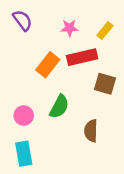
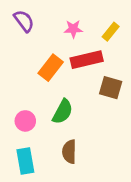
brown semicircle: (91, 131) -> (69, 152), moved

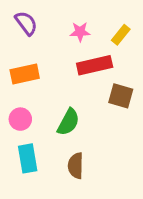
orange rectangle: (51, 68) -> (25, 74), moved, turned 40
pink circle: (25, 121) -> (20, 119), moved
cyan rectangle: (25, 161) -> (28, 158), moved

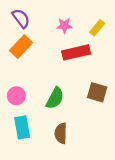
orange rectangle: (25, 74) -> (21, 47), moved, turned -35
brown square: (121, 96) -> (97, 92), moved

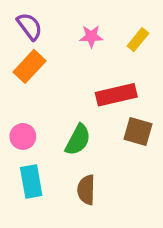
red rectangle: (76, 52) -> (116, 95), moved

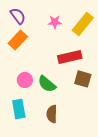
yellow rectangle: (138, 40) -> (83, 24), size x1.6
pink circle: (23, 136) -> (25, 80), moved
green semicircle: (78, 140) -> (47, 84), turned 102

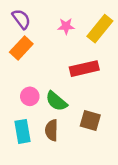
brown square: (83, 79) -> (90, 121), moved
brown semicircle: (52, 114) -> (52, 130), moved

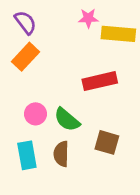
pink star: (66, 26) -> (88, 18), moved
yellow rectangle: (100, 29) -> (118, 34), turned 56

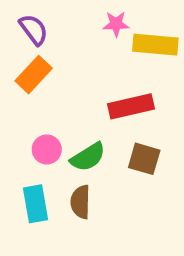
green semicircle: (67, 120) -> (88, 157), turned -72
brown square: (107, 142) -> (144, 159), moved

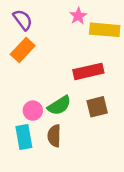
pink star: (116, 24) -> (78, 16), turned -30
pink circle: (47, 149) -> (33, 111), moved
brown square: (144, 159) -> (97, 107), turned -30

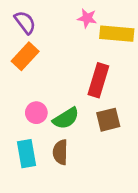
pink star: (78, 16) -> (87, 18), turned -30
red rectangle: (88, 71) -> (98, 80), turned -60
pink circle: (33, 111) -> (36, 113), moved

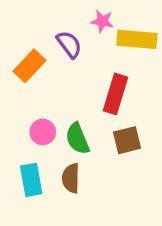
purple semicircle: (25, 22) -> (69, 44), moved
green semicircle: (66, 118) -> (77, 139), turned 100

